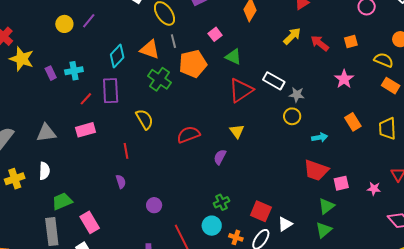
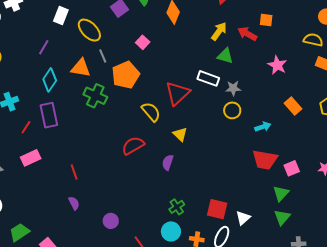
purple line: (89, 21) -> (44, 47), moved
orange square: (351, 41) -> (266, 20), moved, turned 32
green triangle: (233, 57) -> (225, 56), moved
yellow semicircle: (144, 119) -> (151, 112), moved

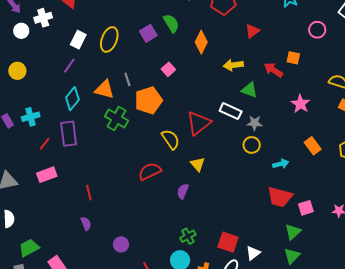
white rectangle: (61, 16) -> (78, 40), moved
yellow ellipse: (89, 30) -> (109, 39), moved, turned 60
yellow arrow: (219, 31) -> (233, 65), moved, turned -138

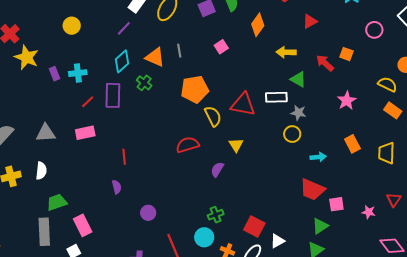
orange pentagon: (148, 100) -> (195, 89), moved
white rectangle: (231, 111) -> (276, 97), turned -35
green cross: (117, 118) -> (144, 83), moved, size x0.7
red triangle: (199, 123) -> (243, 105), turned 40

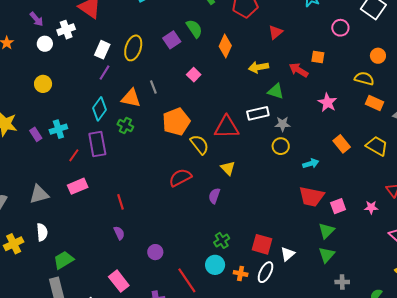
purple line: (124, 28) -> (104, 73), moved
yellow trapezoid: (386, 153) -> (377, 146), turned 130
pink rectangle: (83, 225) -> (119, 281), moved

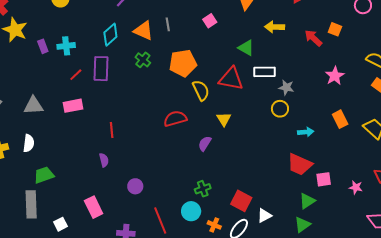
green triangle: (276, 91) -> (246, 48), moved
green cross: (125, 125) -> (143, 60), moved

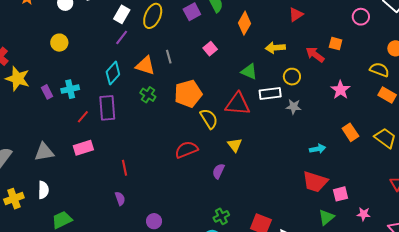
yellow circle: (280, 109) -> (292, 77), moved
pink star: (356, 187) -> (364, 214), moved

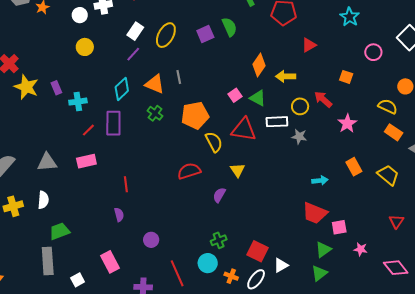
orange diamond: (244, 23) -> (259, 65), moved
yellow circle: (59, 43) -> (85, 47), moved
pink square: (210, 49) -> (235, 95), moved
red arrow: (315, 55) -> (323, 99), moved
purple rectangle: (47, 92) -> (56, 88), moved

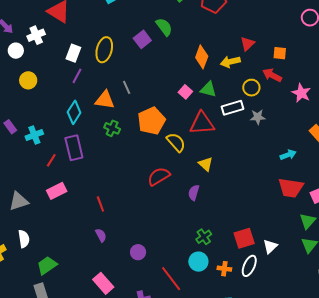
red triangle: (309, 45) -> (247, 44), moved
orange square: (346, 77) -> (280, 53), moved
red square: (258, 251) -> (244, 238), turned -30

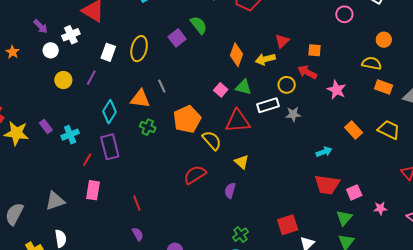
purple line: (77, 76) -> (91, 78), moved
pink rectangle: (57, 191) -> (93, 190), turned -54
red square: (244, 238) -> (288, 225), moved

